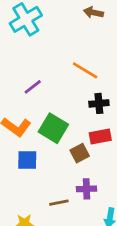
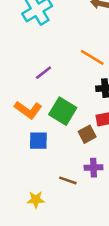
brown line: (59, 203) -> (68, 180), turned 30

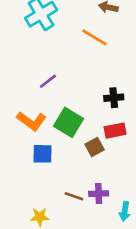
orange line: (92, 57) -> (95, 37), moved
purple cross: (94, 168) -> (99, 194), moved

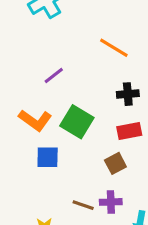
orange line: (95, 37) -> (114, 48), moved
brown square: (95, 147) -> (115, 163), moved

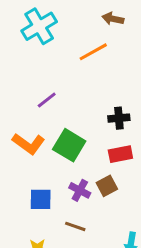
orange line: (114, 48) -> (93, 52), moved, turned -60
blue square: (48, 157) -> (41, 199), moved
purple cross: (111, 202) -> (80, 190), moved, turned 30

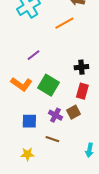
red rectangle: (120, 154) -> (82, 91), turned -63

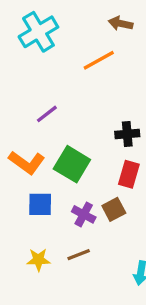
blue square: (29, 121) -> (40, 204), moved
brown line: (52, 139) -> (79, 255), turned -40
yellow star: (27, 154) -> (38, 260), moved

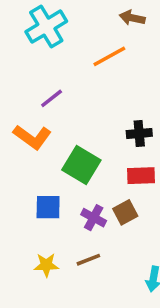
purple line: (47, 114) -> (52, 98), moved
orange L-shape: (27, 162) -> (32, 137), moved
red rectangle: (129, 174) -> (141, 176), turned 72

